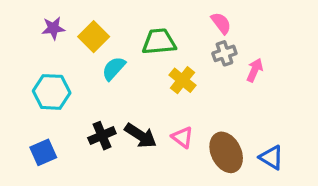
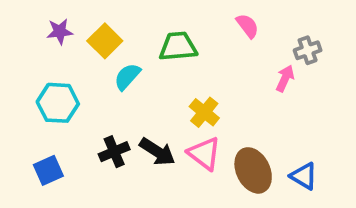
gray cross: (224, 53) -> (308, 50), moved
yellow cross: (182, 80) -> (204, 112), moved
pink triangle: (182, 137) -> (204, 154), size x1.4

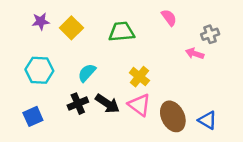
cyan semicircle: (127, 77) -> (87, 73), moved
pink arrow: (285, 78) -> (195, 54), turned -96

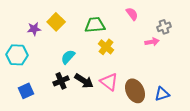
purple star: (41, 21) -> (34, 29), moved
pink arrow: (195, 54) -> (152, 42), turned 152
cyan hexagon: (39, 70) -> (17, 55), moved
yellow cross: (139, 77) -> (106, 47), moved
blue triangle: (207, 120) -> (162, 94), turned -49

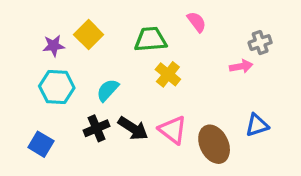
pink semicircle: (132, 14) -> (197, 22), moved
cyan hexagon: (17, 55) -> (57, 87), moved
blue square: (26, 91) -> (41, 144), turned -35
blue triangle: (162, 94) -> (257, 125), moved

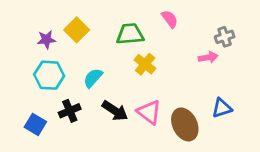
black cross: (96, 128) -> (70, 111), moved

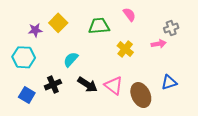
yellow cross: (145, 64) -> (125, 49), moved
cyan hexagon: (49, 75) -> (24, 57), moved

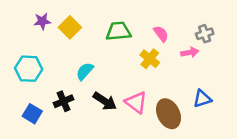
pink semicircle: (129, 14) -> (161, 34), moved
purple star: (35, 30) -> (42, 21), moved

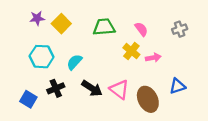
pink arrow: (190, 52) -> (153, 58), moved
cyan hexagon: (29, 69) -> (42, 57), moved

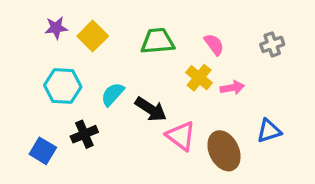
black arrow: (92, 88) -> (151, 109), moved

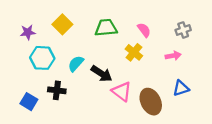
purple star: (56, 28) -> (28, 32), moved
pink arrow: (232, 88) -> (173, 56), moved
black cross: (84, 134) -> (57, 90), turned 30

